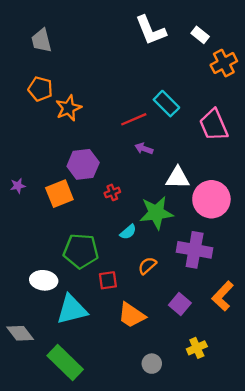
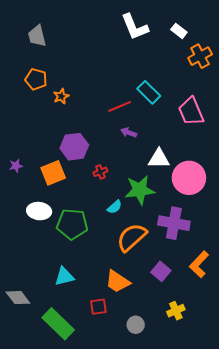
orange star: (68, 108) -> (61, 96), size x0.7
orange semicircle: (147, 266) -> (132, 237), size x1.8
white ellipse: (44, 280) -> (39, 211), moved
red square: (108, 280) -> (98, 307), moved
cyan triangle: (72, 310) -> (64, 276), size x0.7

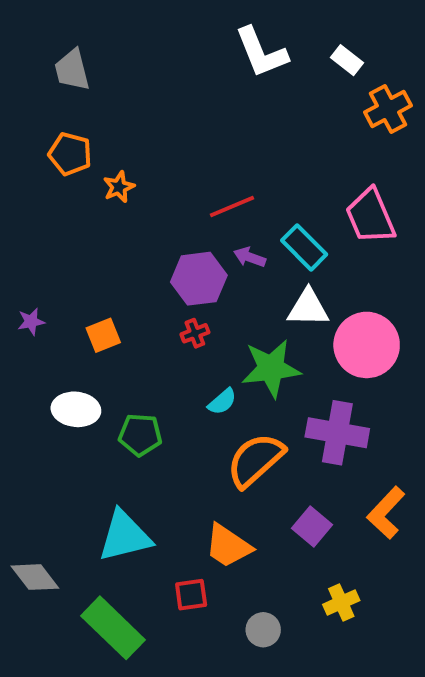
cyan rectangle: (149, 92) -> (304, 247), moved
purple hexagon: (74, 147) -> (199, 279), moved
orange square: (53, 173) -> (103, 335), size x0.7
green pentagon: (72, 224) -> (140, 435), size x0.7
cyan triangle: (64, 276) -> (125, 536), size x1.4

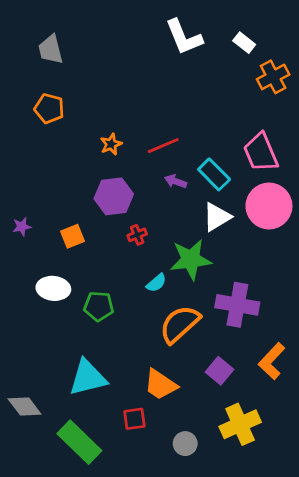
orange star: (119, 187) -> (111, 144), moved
purple hexagon: (199, 279) -> (114, 196), moved
white triangle: (308, 308) -> (217, 217), turned -32
pink circle: (367, 345) -> (269, 206), moved
yellow cross: (341, 602) -> (240, 424), size x1.6

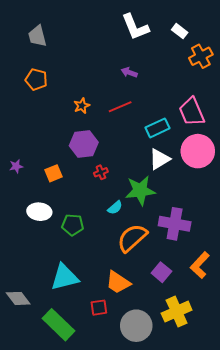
cyan rectangle: (214, 174) -> (157, 128), turned -70
purple arrow: (176, 181) -> (129, 72), moved
gray circle: (185, 444) -> (136, 326), size x1.8

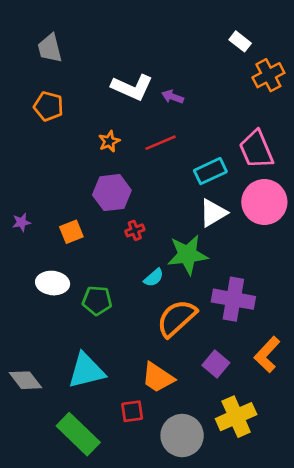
white L-shape: (135, 27) -> (132, 87), moved, turned -44
gray diamond: (18, 298) -> (26, 380), moved

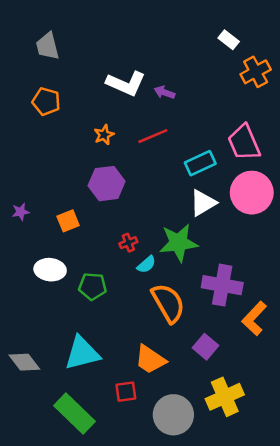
red cross: (135, 230) -> (128, 243), moved
orange semicircle: (177, 318) -> (168, 303), turned 102
orange L-shape: (267, 355) -> (254, 318), moved

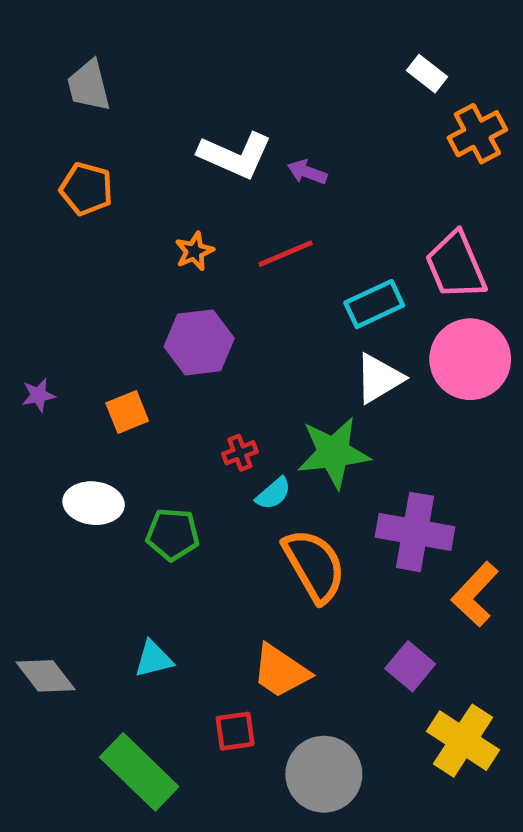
purple square: (205, 347) -> (410, 666), moved
cyan triangle: (82, 353) -> (154, 659), size x0.6
yellow cross: (225, 397) -> (463, 741), moved, turned -33

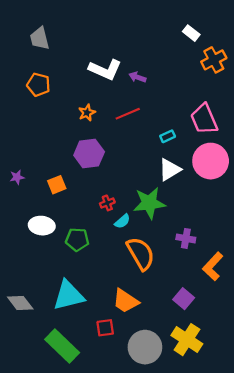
cyan rectangle: (374, 304) -> (168, 136), size x0.6
purple cross: (415, 532) -> (186, 238), size x0.6
cyan triangle: (154, 659) -> (69, 295), size x1.8
yellow cross: (463, 741) -> (187, 340), moved

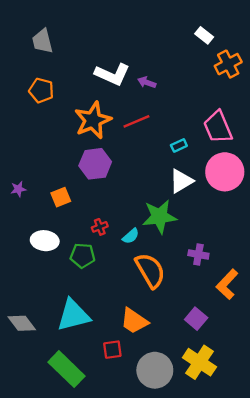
orange star: (87, 113) -> (93, 120), size x2.0
red cross: (107, 203) -> (100, 227), moved

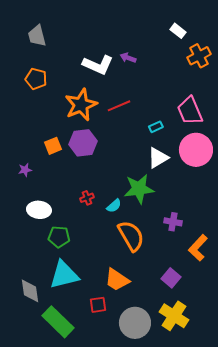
purple arrow: (147, 82) -> (128, 58), moved
purple star: (18, 189) -> (25, 170), moved
orange square: (61, 197) -> (53, 146), moved
green pentagon: (83, 256) -> (59, 237), moved
gray diamond: (22, 323) -> (30, 291), moved, turned 30

